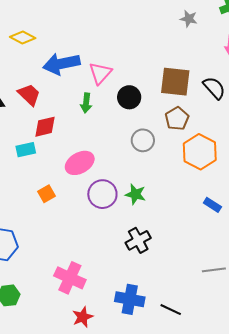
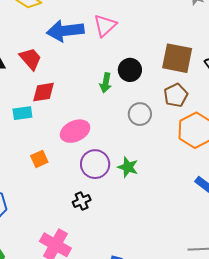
pink triangle: (100, 73) -> (105, 25), moved
green arrow: (86, 103) -> (106, 83), moved
black cross: (138, 240) -> (82, 201), moved, size x0.7

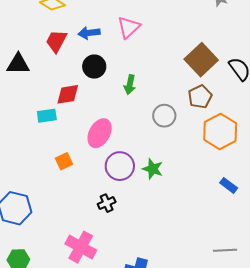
blue arrow: (65, 31) -> (89, 33), size x0.6
brown square: (177, 58) -> (201, 60), turned 36
red trapezoid: (31, 59) -> (56, 41), moved, turned -110
black circle: (130, 70) -> (94, 67), moved
pink ellipse: (75, 131) -> (100, 133), turned -36

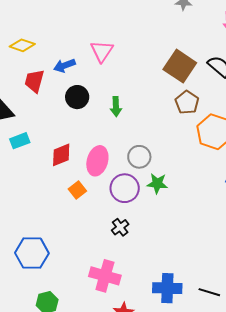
red diamond: (68, 94) -> (61, 155), moved
cyan rectangle: (47, 116) -> (20, 141), moved
gray circle: (164, 116) -> (139, 157), moved
orange square: (64, 161) -> (77, 190), moved

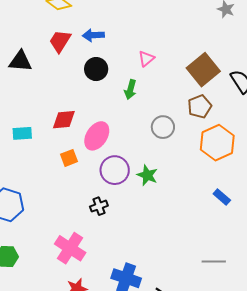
pink triangle: (102, 51) -> (146, 59), moved, size x0.7
cyan rectangle: (20, 141) -> (22, 133), moved
gray circle: (139, 157) -> (163, 127), moved

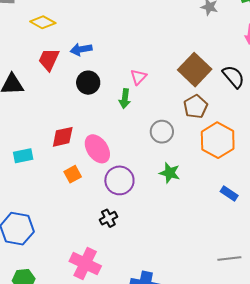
pink triangle: (146, 59) -> (138, 77), moved
pink ellipse: (97, 136) -> (97, 149), turned -60
green star: (147, 175) -> (170, 173), moved

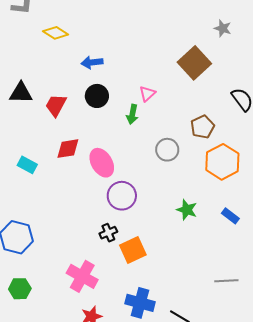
red trapezoid: (49, 59) -> (56, 105), moved
brown square: (195, 70) -> (194, 63), moved
cyan rectangle: (23, 156) -> (27, 165), turned 36
green star: (170, 173) -> (187, 210), moved
orange square: (73, 174) -> (133, 250), moved, size x1.5

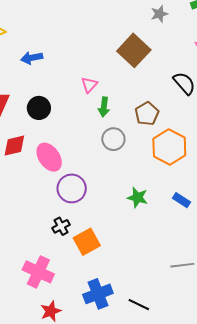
gray star: (223, 28) -> (159, 14), turned -30
black circle: (97, 96) -> (39, 108), moved
green arrow: (132, 114) -> (104, 107), moved
blue cross: (140, 303) -> (98, 294), turned -32

